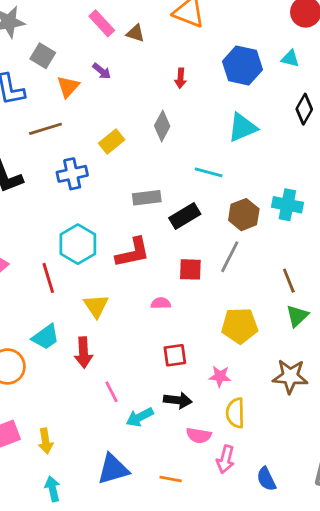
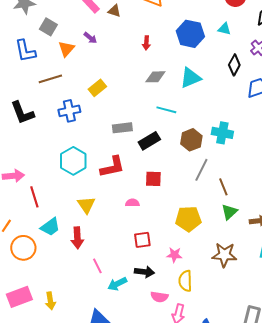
gray diamond: (162, 126) -> (155, 77), moved, turned 60
gray line: (230, 257) -> (201, 170), moved
red line: (48, 278) -> (34, 197), moved

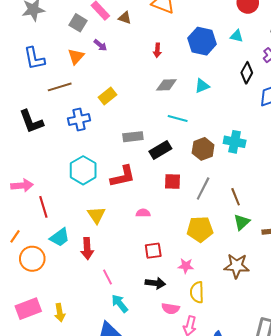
gray square: (48, 27) -> (78, 23), moved
cyan triangle: (190, 78) -> (202, 86), size x0.7
gray line: (201, 170) -> (203, 189), moved
red square: (153, 179) -> (173, 181), moved
cyan arrow: (117, 284) -> (120, 303), moved, turned 78

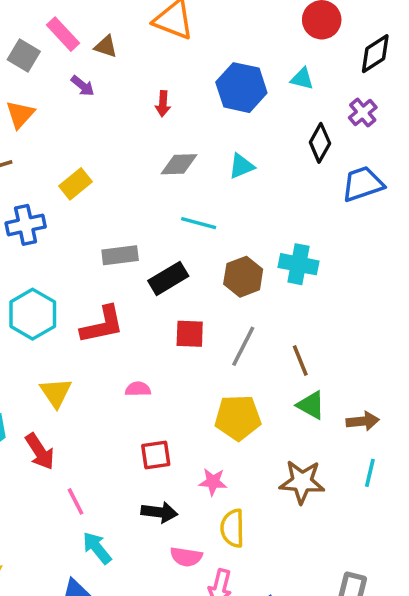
purple arrow: (100, 45) -> (83, 86), moved
green triangle: (242, 222) -> (311, 405), turned -48
red arrow: (87, 249) -> (40, 451), turned -30

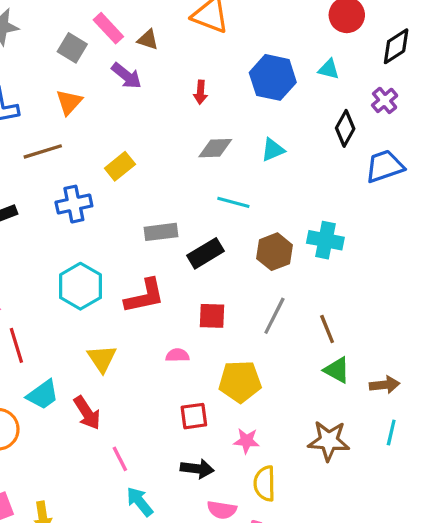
purple arrow: (83, 86) -> (127, 76), size x1.4
red square: (190, 334) -> (212, 316), moved
yellow pentagon: (238, 418) -> (240, 382), moved

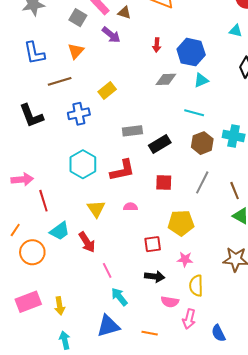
blue hexagon: (273, 77) -> (191, 52), moved
cyan line: (233, 202) -> (194, 113), moved
pink semicircle: (177, 355) -> (130, 207), moved

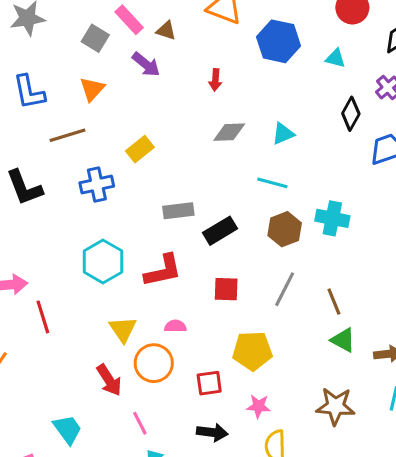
blue hexagon: (191, 52) -> (278, 41), moved
cyan trapezoid: (60, 231) -> (68, 429), moved, turned -90
orange circle: (32, 252) -> (154, 363), moved

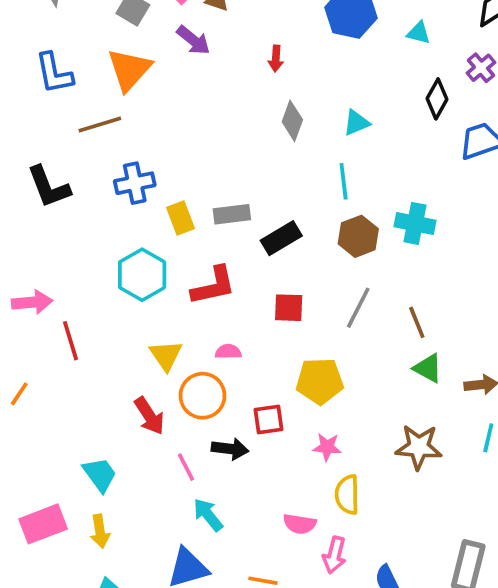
orange triangle: (92, 89) -> (129, 70), size x1.5
gray diamond: (229, 132) -> (292, 121), turned -68
yellow rectangle: (140, 149) -> (181, 218), moved, turned -72
cyan line: (272, 183) -> (344, 181), turned 68
black arrow: (212, 432) -> (230, 449), moved

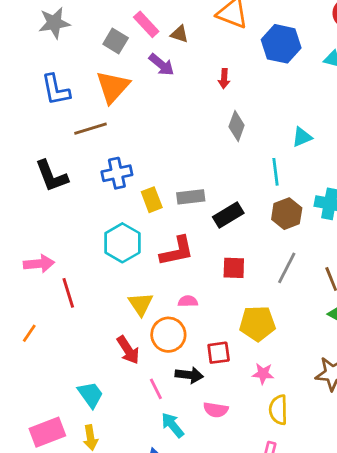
cyan triangle: (356, 123) -> (302, 137), moved
pink semicircle: (300, 524) -> (216, 410), moved

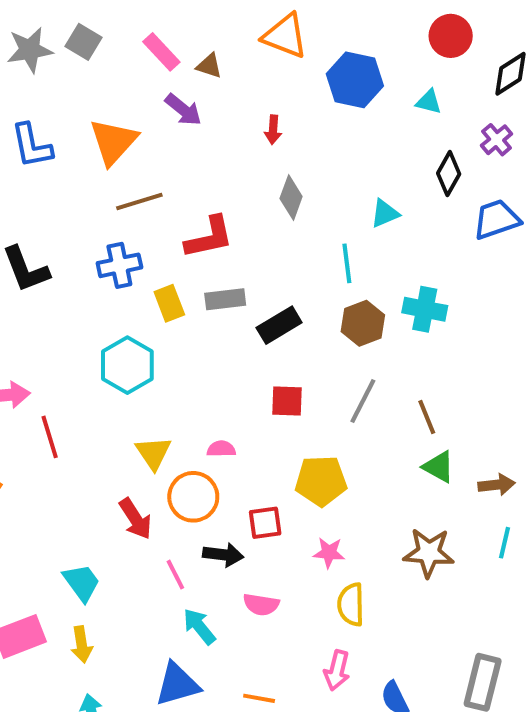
gray square: (116, 41) -> (84, 42), moved
brown line: (90, 129) -> (139, 201), moved
red L-shape: (177, 251) -> (209, 237), moved

